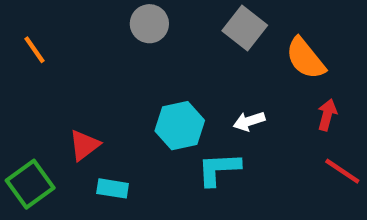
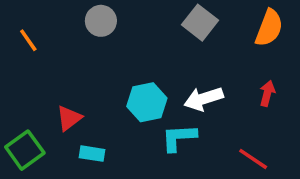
gray circle: (149, 24) -> (101, 21), moved
orange semicircle: (305, 58) -> (269, 28), moved, turned -120
white arrow: (249, 121) -> (204, 99), size x1.5
red line: (342, 171) -> (253, 159), moved

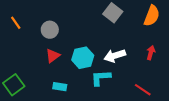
gray circle: (101, 21) -> (50, 30), moved
red triangle: (69, 118) -> (53, 56), moved
cyan rectangle: (92, 154) -> (60, 87), moved

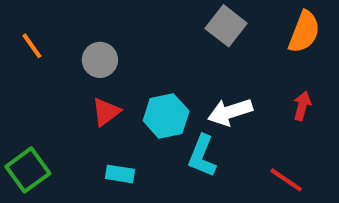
cyan L-shape: (101, 78) -> (202, 156), turned -65

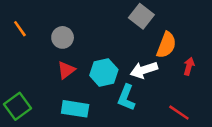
orange semicircle: (304, 32) -> (166, 45), moved
cyan rectangle: (120, 174) -> (75, 109), size x1.5

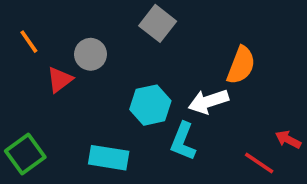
gray square: (141, 16) -> (158, 23), moved
red arrow: (189, 66) -> (288, 140), moved, turned -78
red triangle: (66, 70) -> (60, 80), moved

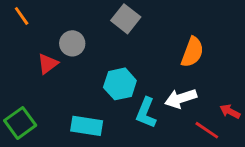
orange line: (29, 42) -> (22, 16), moved
white arrow: (208, 101) -> (181, 98), moved

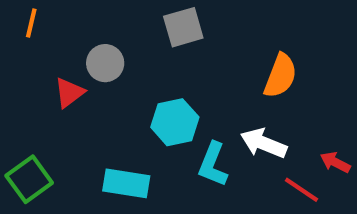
orange line: (22, 16) -> (31, 23), turned 48
gray square: (126, 19) -> (183, 27), turned 36
white arrow: (181, 98) -> (263, 143), turned 40

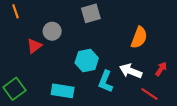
orange line: (31, 23) -> (15, 11), turned -32
red arrow: (335, 162) -> (161, 69), moved, turned 96

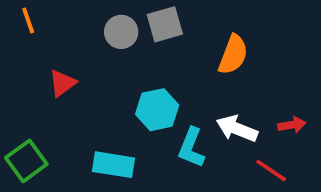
gray circle: (52, 31) -> (121, 32), moved
orange semicircle: (139, 37) -> (233, 55), moved
red arrow: (161, 69) -> (292, 125), turned 48

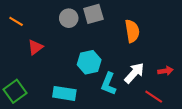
orange line: (28, 20) -> (16, 21), moved, turned -40
orange semicircle: (233, 55) -> (132, 31), turned -30
white arrow: (237, 129) -> (134, 73), turned 110

